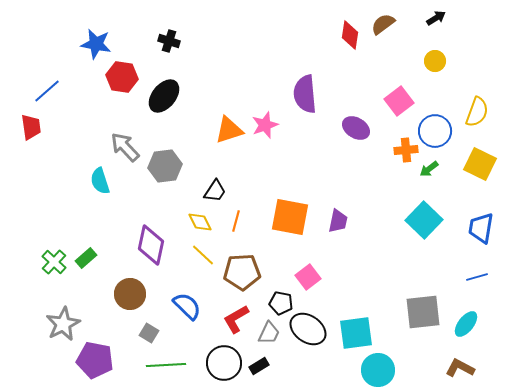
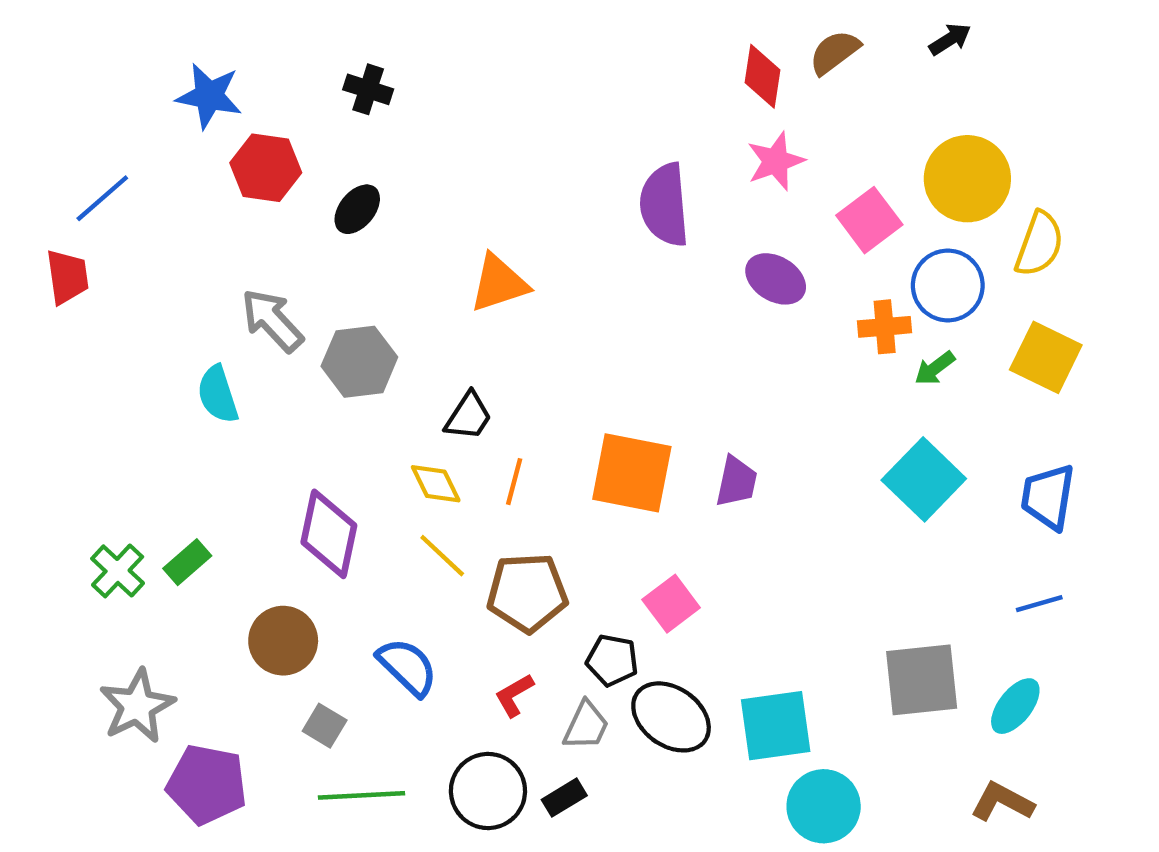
yellow circle: (435, 61) -> (967, 179), moved, size x1.8
black ellipse: (164, 96) -> (357, 209), size x0.7
pink star: (265, 125) -> (776, 161), moved
red L-shape: (236, 319) -> (514, 695), size x0.7

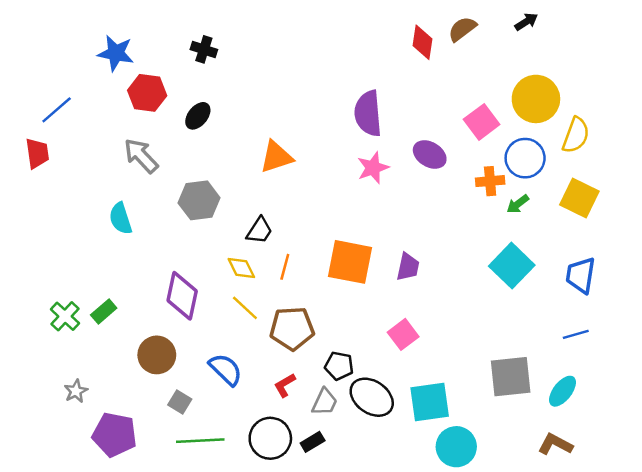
pink star: (776, 161) -> (373, 168), moved
gray arrow: (272, 320) -> (141, 156), moved
pink square: (671, 604) -> (403, 334), moved
gray star: (137, 706) -> (76, 391), size x0.6

